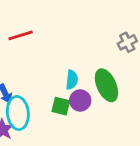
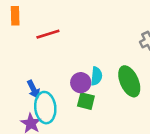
purple circle: (80, 101) -> (81, 83), moved

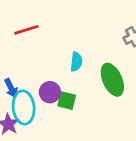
cyan semicircle: (96, 76) -> (76, 62), moved
purple circle: (81, 83) -> (50, 92), moved

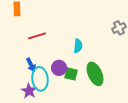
red line: (26, 30) -> (37, 36), moved
green ellipse: (112, 80) -> (95, 74), moved

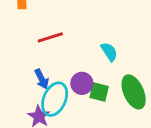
cyan semicircle: (78, 46) -> (109, 52), turned -40
cyan ellipse: (40, 79) -> (55, 99), turned 30

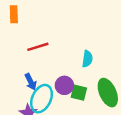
cyan semicircle: (109, 52) -> (87, 59), turned 42

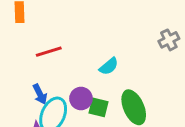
cyan semicircle: (87, 59) -> (109, 66), turned 42

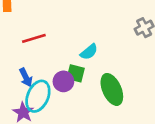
green square: (99, 107) -> (76, 73), moved

